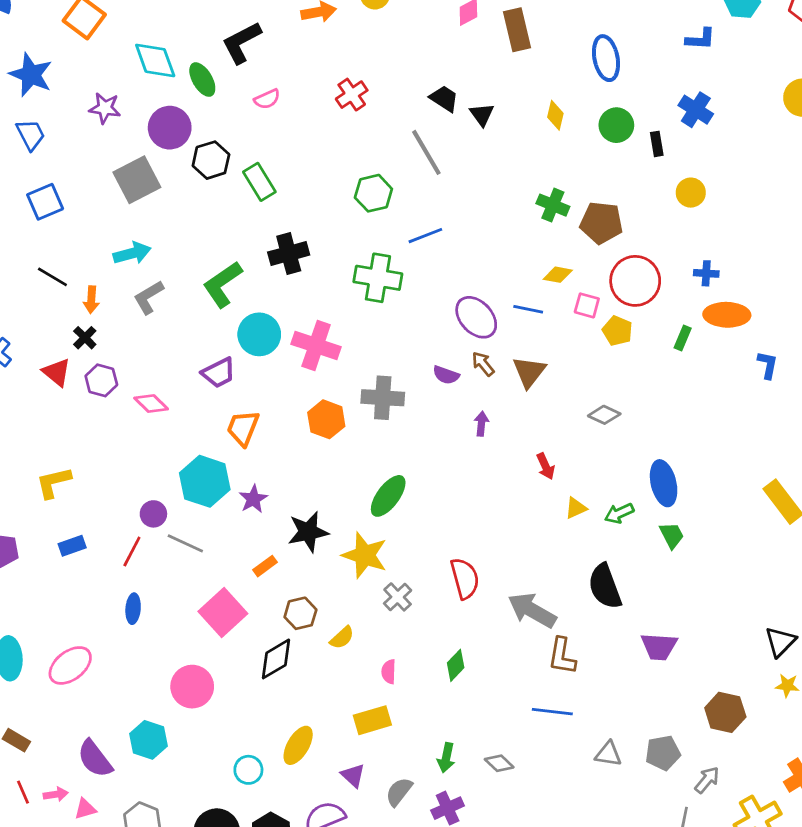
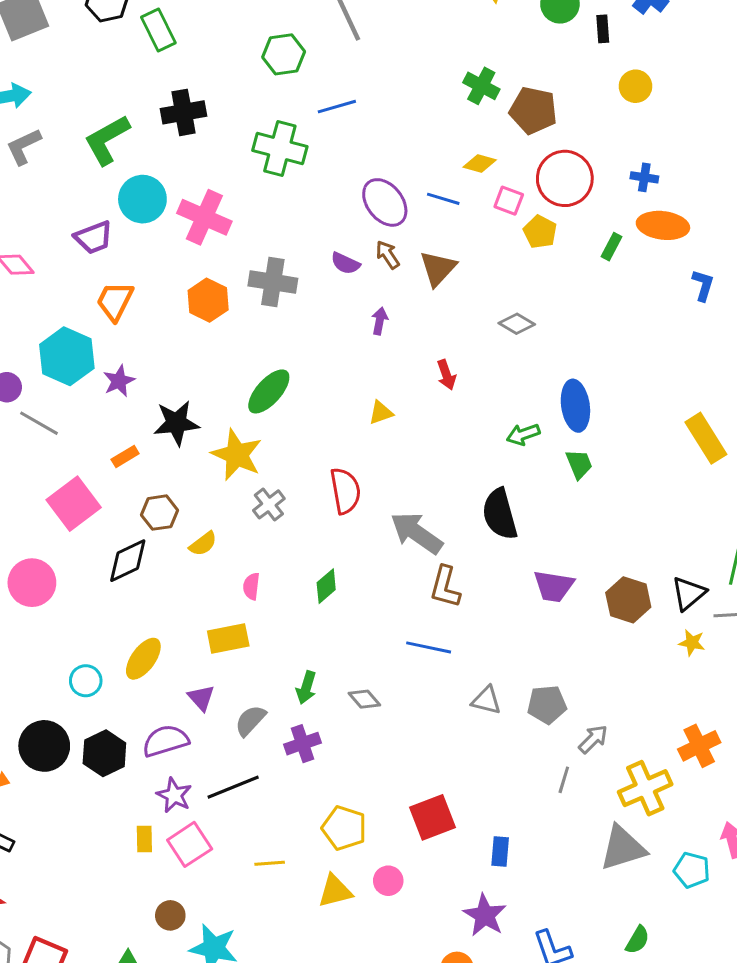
yellow triangle: (576, 508) -> (381, 413), moved
brown hexagon: (725, 712) -> (628, 600), moved

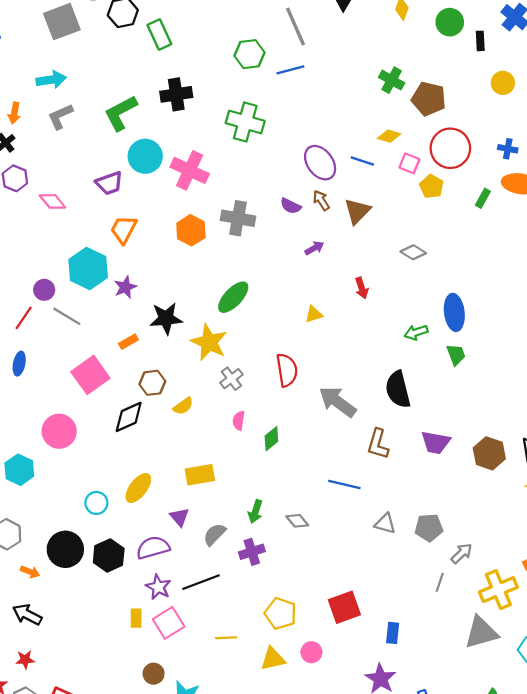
blue line: (337, 107) -> (290, 70), moved
purple arrow: (380, 321) -> (314, 248), turned 48
pink semicircle: (251, 586) -> (239, 421), moved
brown L-shape: (445, 587) -> (378, 444), moved

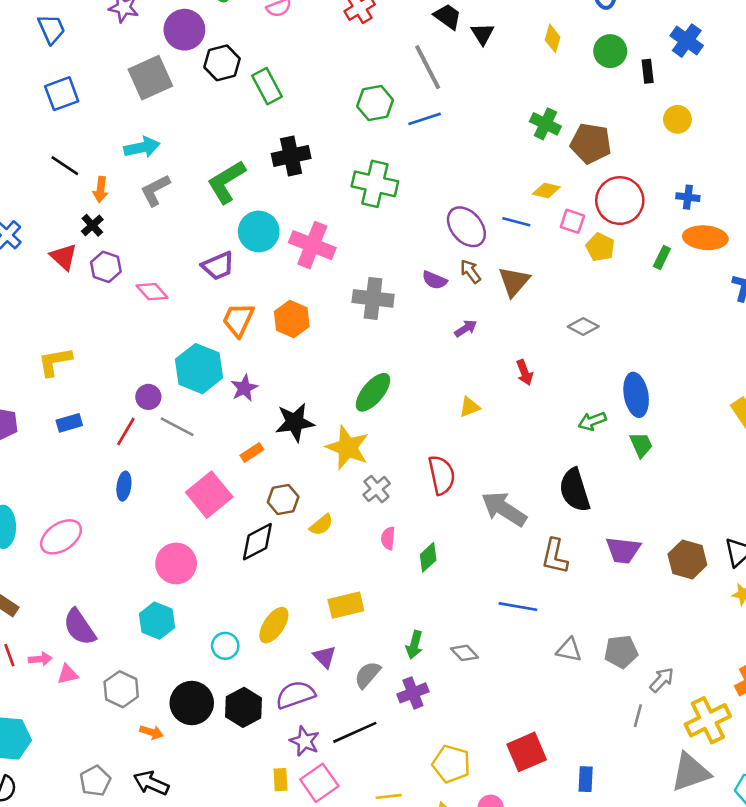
orange hexagon: (191, 230) -> (292, 319), moved
cyan hexagon: (19, 470) -> (157, 621), moved

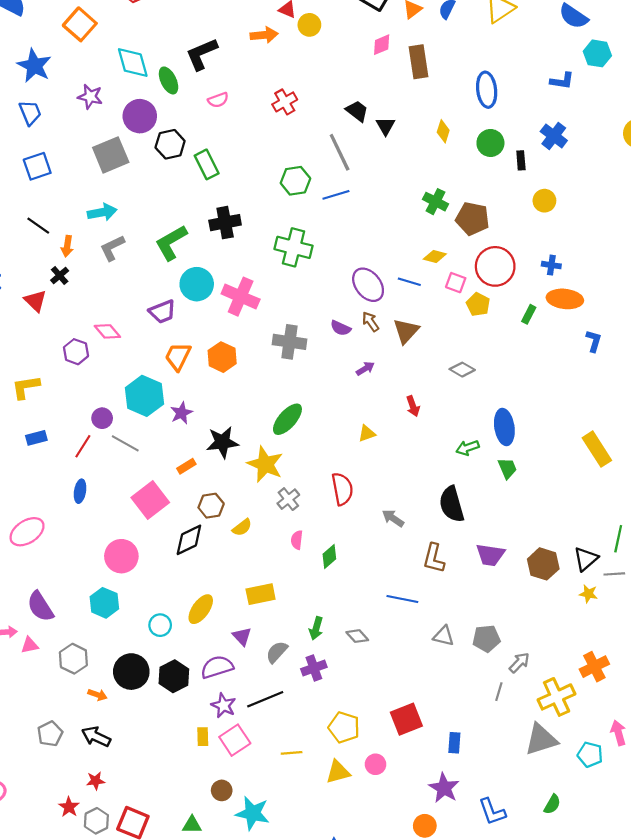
purple hexagon: (106, 267) -> (76, 352), moved
gray arrow: (504, 509) -> (393, 518), size x0.6

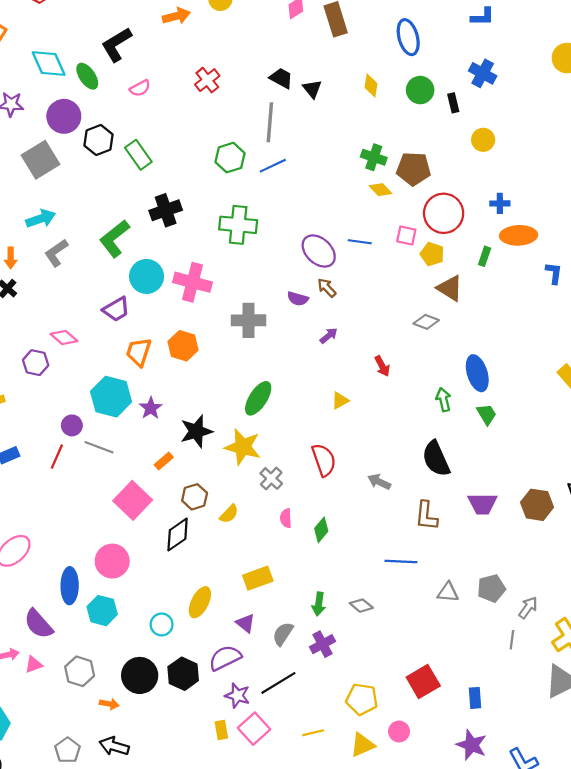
gray line: (340, 152) -> (270, 122), turned 39
yellow diamond: (435, 257) -> (381, 190), moved, turned 40
brown triangle: (406, 331) -> (450, 288), moved, turned -32
green arrow: (468, 448) -> (443, 400), turned 105
blue ellipse: (80, 491) -> (70, 586), moved, size x1.5

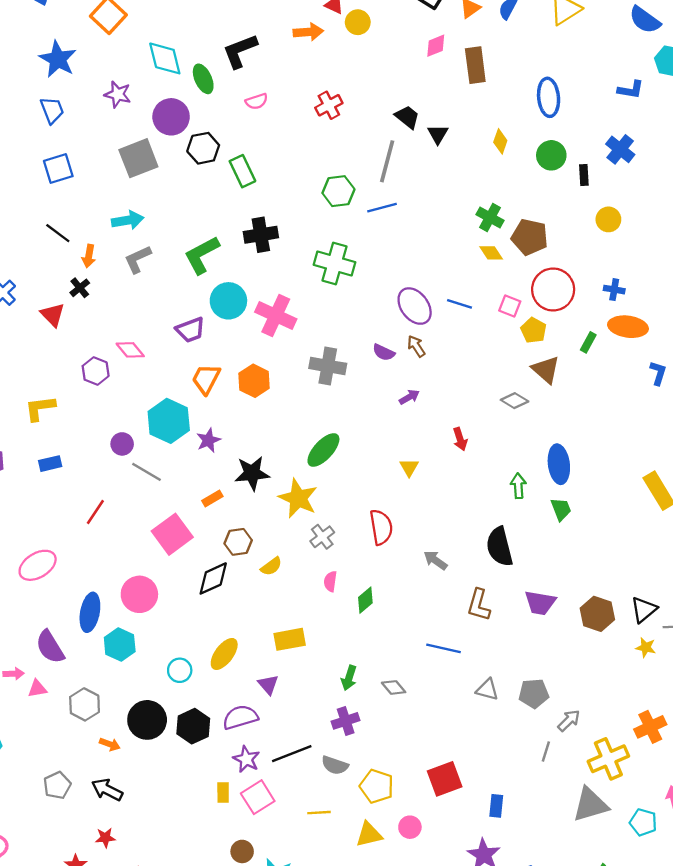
yellow triangle: (340, 400) -> (409, 467), turned -42
red line: (57, 457) -> (95, 512), moved
gray semicircle: (283, 634) -> (335, 765), moved, turned -115

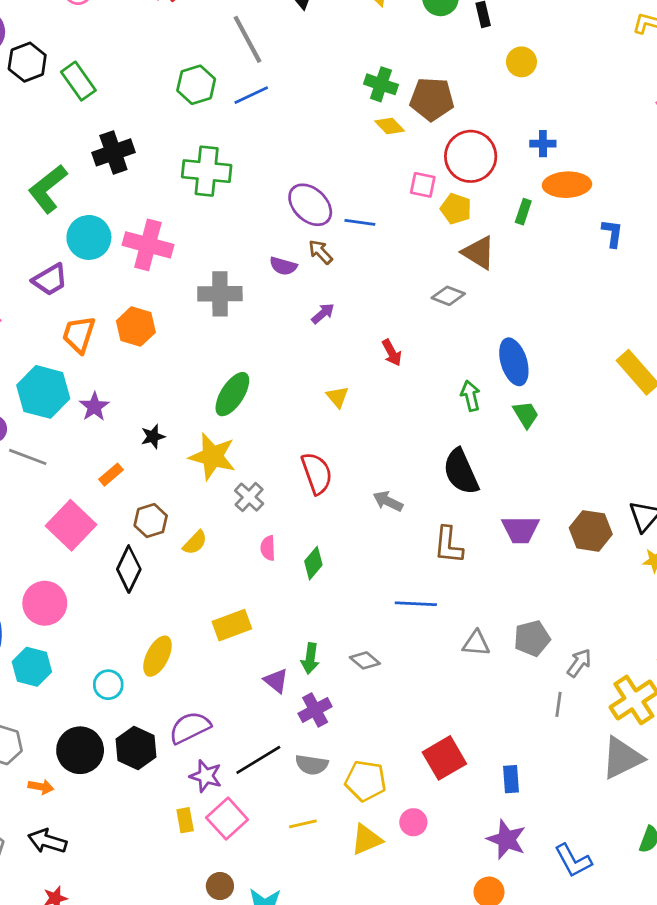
gray line: (387, 161) -> (248, 39), turned -33
blue line: (460, 304) -> (360, 222), moved
black star: (252, 473) -> (153, 436), size x0.6
black diamond: (213, 578) -> (129, 569), turned -30
purple triangle: (268, 685) -> (276, 681), moved

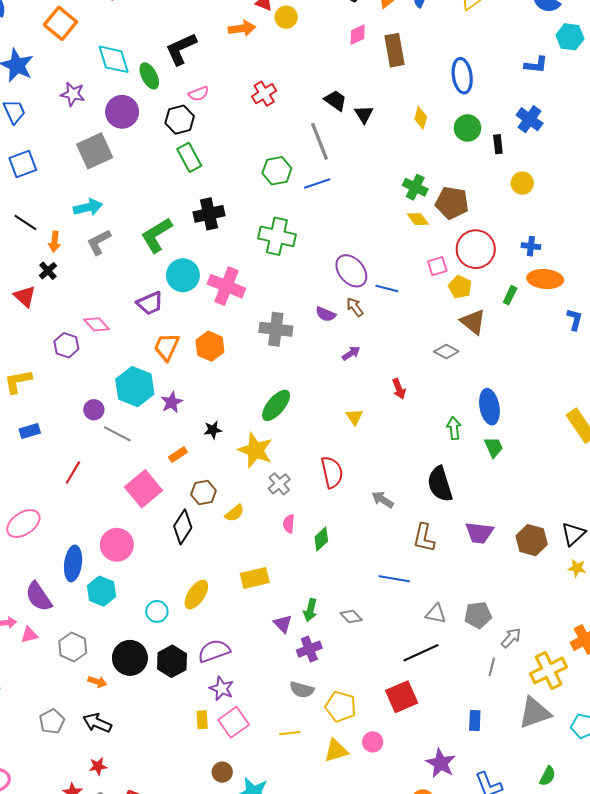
black hexagon: (27, 62) -> (180, 120), moved
pink square: (423, 185) -> (437, 266), turned -36
black line: (258, 760) -> (421, 653), moved
blue rectangle: (511, 779) -> (475, 721), moved

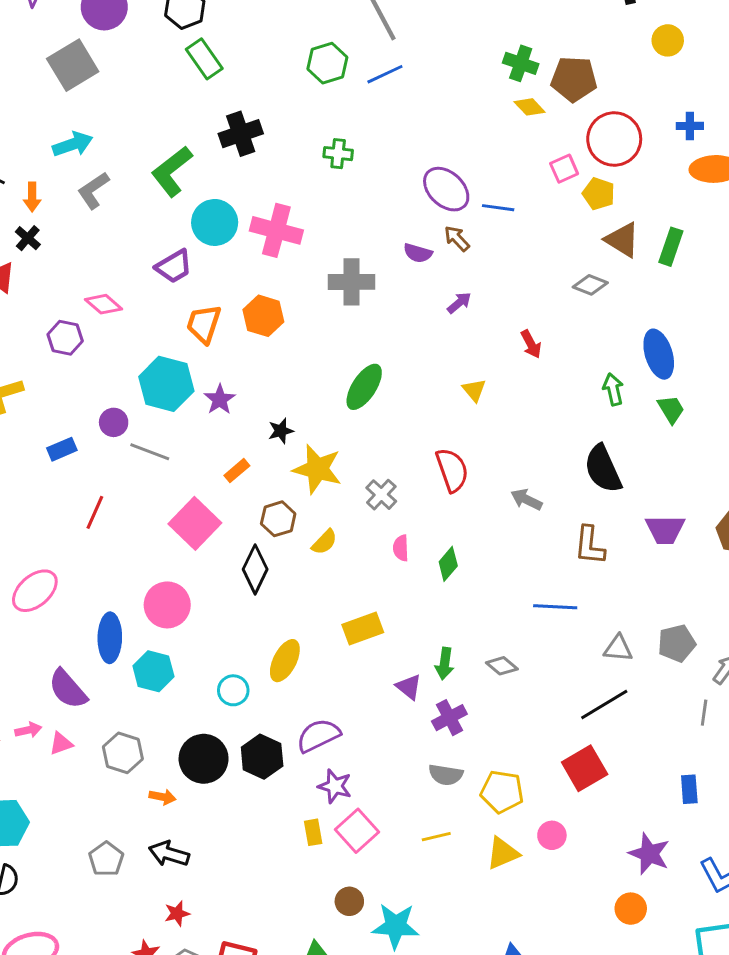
green cross: (277, 236) -> (338, 154), size x0.6
green rectangle: (510, 295) -> (671, 247), moved, size x1.4
blue rectangle: (30, 431) -> (62, 449), moved
yellow star: (256, 450) -> (317, 469), moved

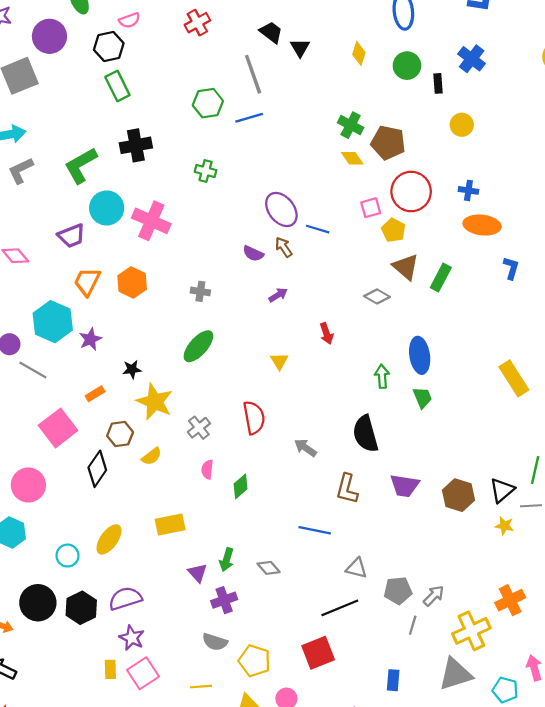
gray cross: (352, 282) -> (200, 291), moved, size x0.6
gray pentagon: (677, 643) -> (398, 590), moved

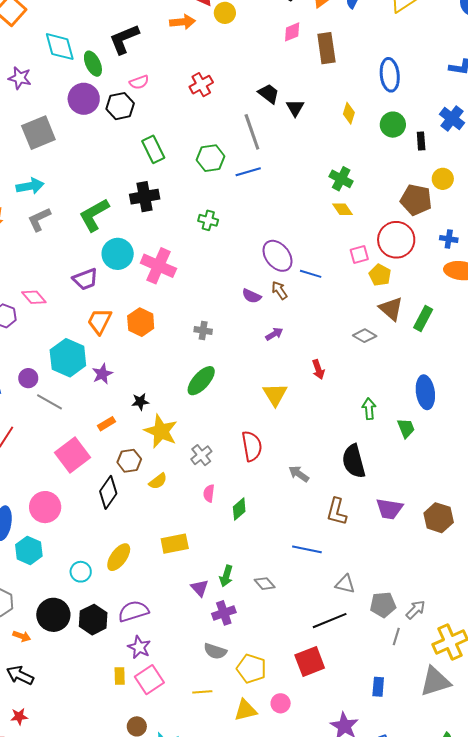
purple circle: (49, 36) -> (84, 99), moved
green rectangle: (117, 86) -> (153, 149), moved
brown pentagon: (388, 143) -> (416, 200), moved
blue ellipse: (420, 355) -> (425, 392), moved
yellow triangle: (279, 361) -> (275, 394), size x1.5

